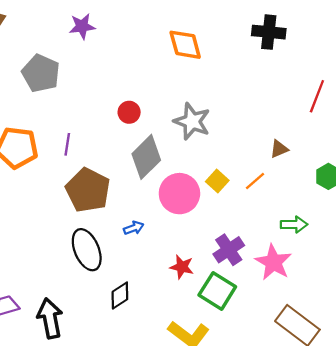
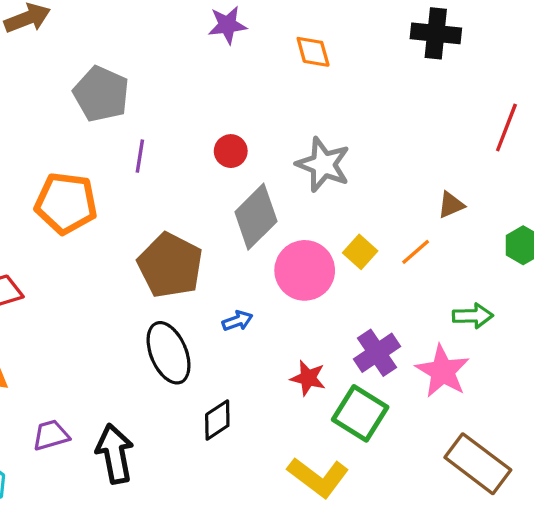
purple star: (82, 26) -> (227, 25), moved
orange diamond: (185, 45) -> (313, 52), size x0.7
purple line: (67, 144) -> (140, 156), moved

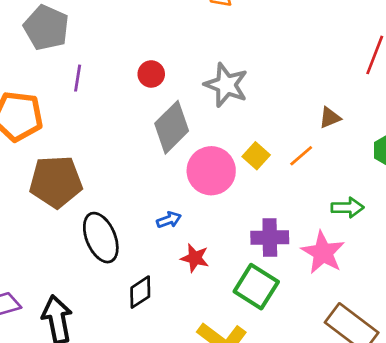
brown pentagon: (170, 265) -> (56, 182), moved, turned -30
blue arrow: (237, 321) -> (169, 220), moved
purple cross: (377, 353) -> (270, 238), turned 33
red star: (308, 378) -> (195, 258), moved

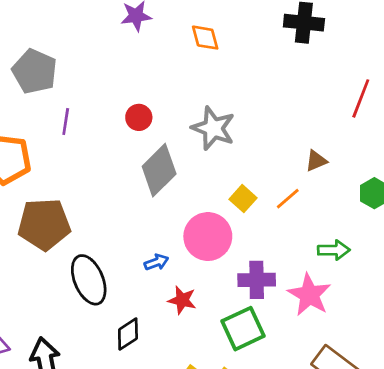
pink circle: (211, 171) -> (208, 237), moved
green square: (256, 287) -> (243, 329), turned 33

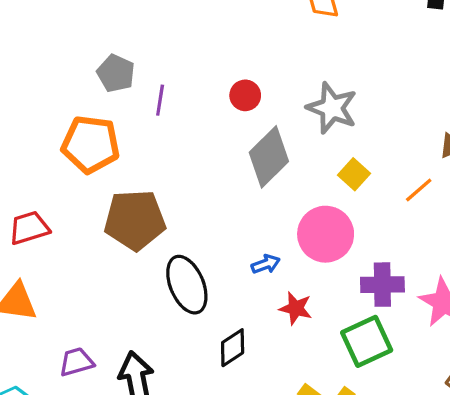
gray pentagon: (35, 71) -> (116, 73), moved, size x0.7
yellow square: (243, 199) -> (354, 174), moved

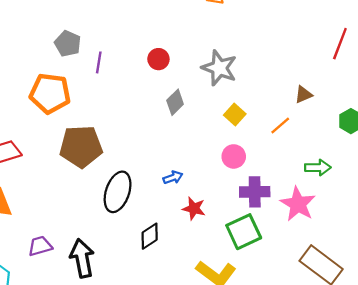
gray diamond: (269, 157) -> (175, 102), size x0.6
pink circle: (326, 234) -> (234, 156), moved, size x0.6
black ellipse: (187, 285) -> (118, 192), turned 42

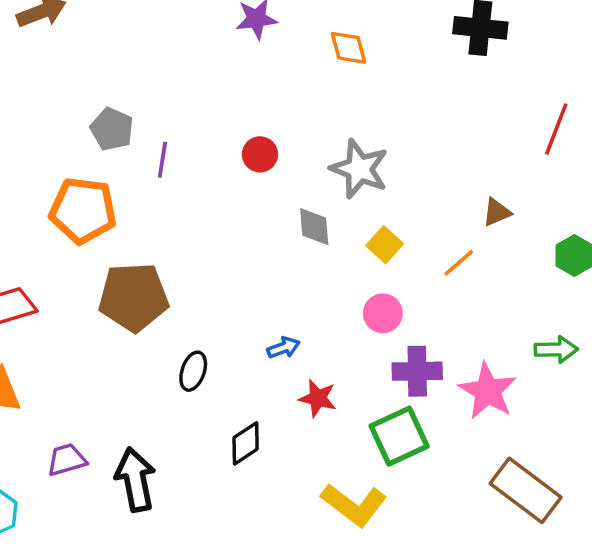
gray diamond: (175, 102) -> (314, 227), moved, turned -50
green arrow: (318, 168) -> (556, 349), moved
black ellipse: (118, 192) -> (193, 371), size x0.6

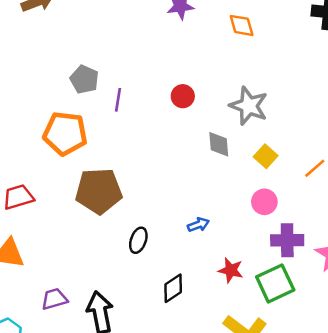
red star: (318, 398) -> (231, 270), moved

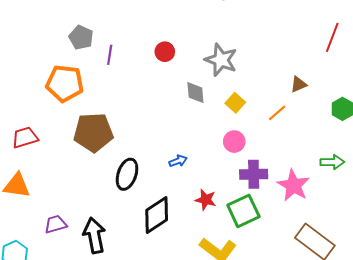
black ellipse: (138, 240) -> (127, 174), size x1.4
black diamond: (173, 288) -> (157, 215), size x1.5

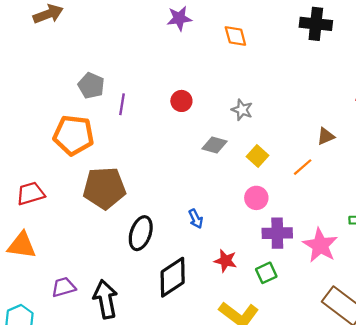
gray star: (221, 60) -> (242, 110), size x0.6
gray diamond: (195, 93) -> (214, 145), turned -70
blue arrow: (178, 161) -> (196, 219), turned 84
green square: (243, 211) -> (266, 273), size x0.6

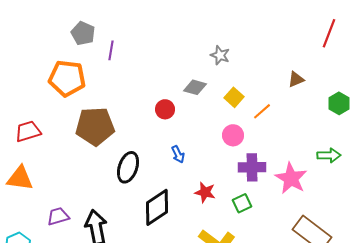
red circle: (181, 101) -> (165, 109), moved
orange line: (303, 167) -> (262, 111), moved

